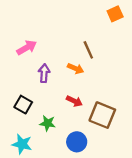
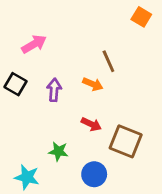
orange square: (115, 14) -> (141, 17), turned -35
pink arrow: (27, 48) -> (34, 44), moved
black square: (23, 105) -> (15, 84), moved

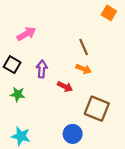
orange arrow: (93, 84) -> (84, 69), moved
red arrow: (91, 124) -> (65, 87), moved
green star: (58, 151) -> (18, 94), moved

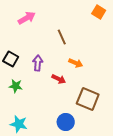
pink arrow: (26, 34) -> (27, 18), moved
brown line: (84, 47) -> (62, 37), moved

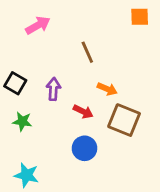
orange square: (99, 12) -> (140, 17), turned -32
brown square: (88, 99) -> (124, 120), moved
blue circle: (66, 122) -> (85, 148), moved

